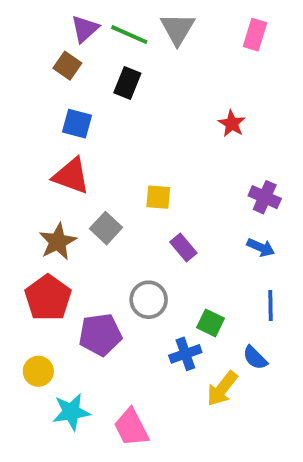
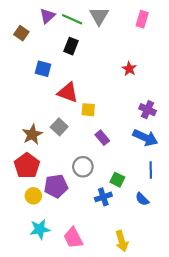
brown square: (67, 66) -> (21, 33), moved
red triangle: (71, 176) -> (68, 92), moved
blue arrow: (261, 247) -> (145, 138), size x1.6
yellow circle: (38, 371) -> (33, 196), moved
yellow arrow: (222, 389) -> (122, 241), moved, turned -54

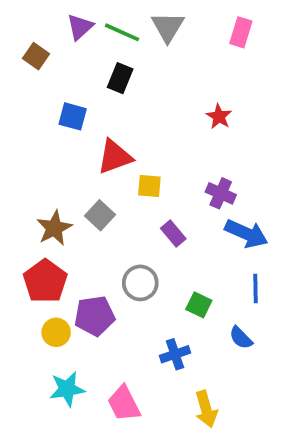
red triangle: (68, 92) -> (115, 157), turned -40
purple cross: (148, 110) -> (221, 193), moved
blue cross: (103, 197) -> (175, 354), moved

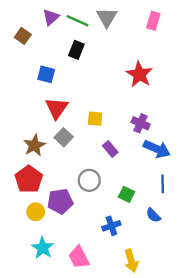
red star: (219, 116) -> (139, 74), size x1.6
red triangle: (115, 157) -> (57, 108), moved, turned -35
cyan star: (67, 389) -> (43, 248), turned -30

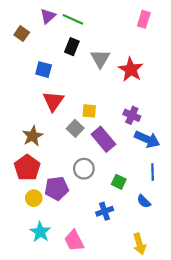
gray triangle: (107, 17) -> (100, 59), moved
gray square: (64, 137) -> (75, 128), moved
purple rectangle: (110, 149) -> (103, 139), size x1.6
yellow arrow: (131, 261) -> (139, 244), moved

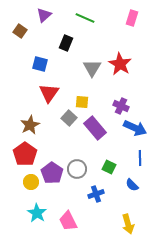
green line: (73, 19) -> (85, 18), moved
gray triangle: (100, 59) -> (92, 68), moved
gray circle: (84, 169) -> (77, 169), moved
purple pentagon: (57, 188) -> (52, 173), turned -30

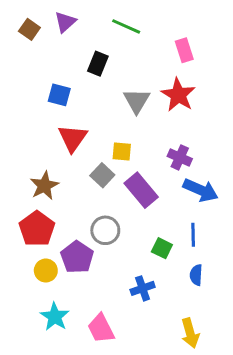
pink rectangle: (132, 18) -> (184, 50), moved, turned -35
brown square: (20, 31) -> (29, 29), moved
blue line: (140, 158) -> (193, 235), moved
gray circle: (77, 169) -> (105, 230), moved
blue semicircle: (132, 185) -> (196, 275), turned 48

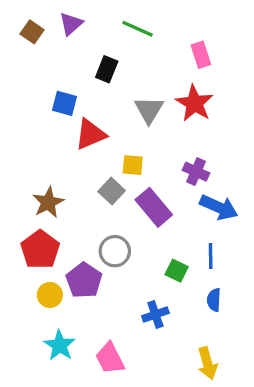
red triangle: (73, 138) -> (90, 134), moved, turned 32

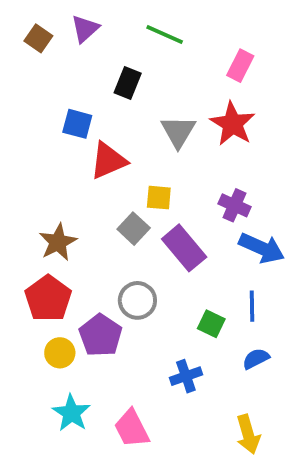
pink rectangle: (201, 55) -> (240, 66), turned 45
blue semicircle: (214, 300) -> (256, 359), turned 60

